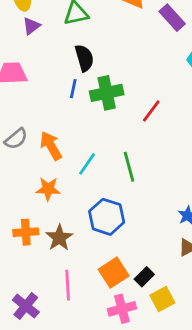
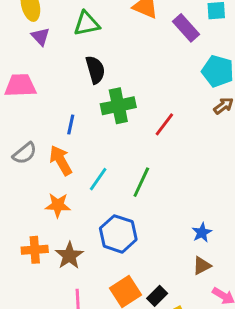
purple triangle: (31, 26) -> (40, 37), turned -36
blue line: (73, 89) -> (71, 124), moved
green line: (129, 167) -> (141, 182), turned 40

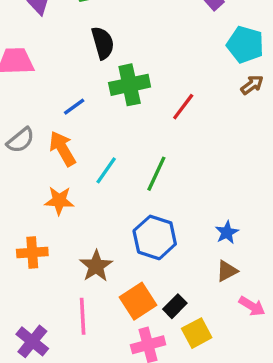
blue line: (71, 124) -> (74, 107), turned 42
blue hexagon: (118, 234) -> (155, 237), moved
brown star: (69, 256) -> (96, 266), moved

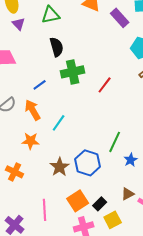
green line: (156, 174) -> (115, 142), moved
orange cross: (32, 253) -> (15, 172), turned 30
brown star: (96, 266) -> (60, 167), moved
brown triangle: (227, 271) -> (128, 194), moved

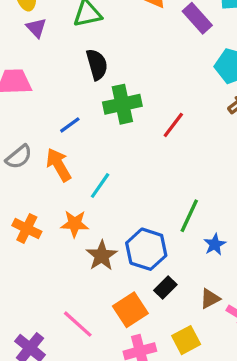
orange star: (31, 141) -> (75, 224), moved
orange cross: (15, 172) -> (27, 229), moved
black rectangle: (100, 204) -> (165, 287), moved
pink line: (45, 210) -> (78, 324), turned -45

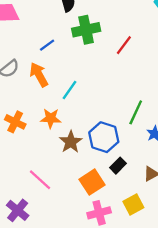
pink line: (78, 324) -> (40, 180), moved

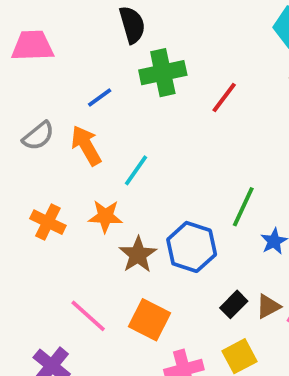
black rectangle: (118, 166) -> (234, 304), moved
orange square: (92, 182) -> (149, 320), moved, turned -30

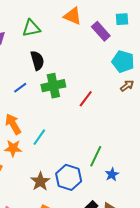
blue line: (100, 98) -> (20, 88), moved
orange star: (105, 216) -> (13, 148), moved

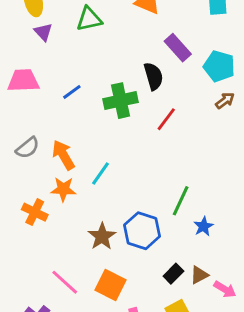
purple rectangle: (101, 31) -> (178, 48), moved
black semicircle: (37, 60) -> (153, 76), moved
blue line: (20, 88) -> (72, 92), moved

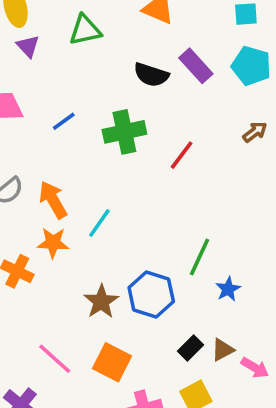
cyan pentagon: (219, 66) -> (251, 66), moved
black semicircle: (153, 76) -> (151, 75), moved, turned 124

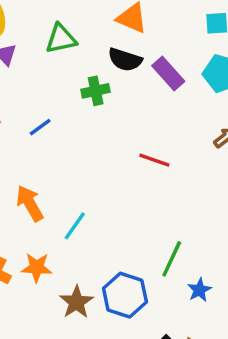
black semicircle: (151, 75) -> (125, 60), moved
green cross: (124, 132) -> (96, 91), moved, size x0.7
red line: (182, 155) -> (154, 160), turned 72
orange star: (53, 243) -> (37, 267), moved

